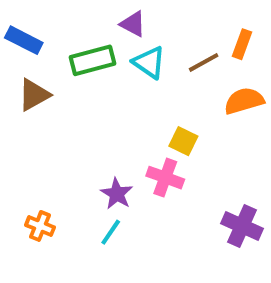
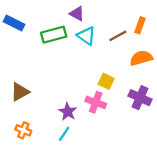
brown triangle: (34, 95) -> (20, 92), moved
purple cross: (242, 226) -> (140, 98), moved

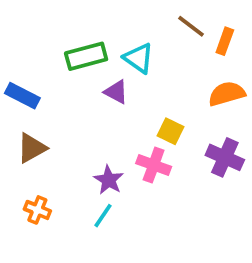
purple triangle: (77, 14) -> (116, 92), moved
blue rectangle: (14, 23) -> (22, 96), moved
brown line: (118, 36) -> (191, 26), moved, turned 66

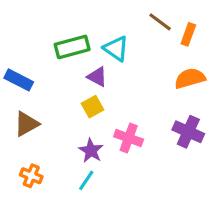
yellow square: (170, 131) -> (92, 107), moved, turned 35

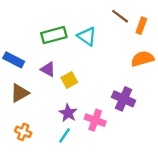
purple triangle: (97, 77) -> (48, 69), moved
purple cross: (188, 132) -> (124, 99), moved
pink cross: (129, 138) -> (95, 120), moved

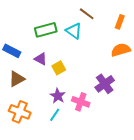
brown line: (120, 16) -> (87, 14), moved
purple cross: (124, 99) -> (105, 84), turned 30
orange cross: (23, 132) -> (20, 112), size x1.5

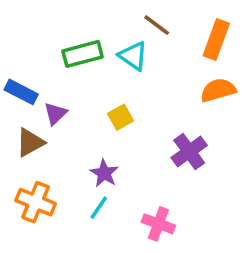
orange rectangle: (120, 22) -> (216, 40), size x1.5
purple triangle: (41, 59) -> (55, 114), moved, turned 48
yellow square: (59, 68) -> (120, 117), moved
pink cross: (81, 102) -> (158, 224), moved

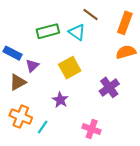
yellow square: (120, 117) -> (70, 68), size x1.5
cyan line: (99, 208) -> (43, 127), moved

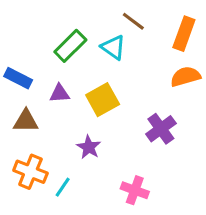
green rectangle: (48, 31) -> (70, 46), turned -30
purple triangle: (32, 66) -> (60, 93), moved, turned 40
brown triangle: (18, 82) -> (26, 121), turned 30

